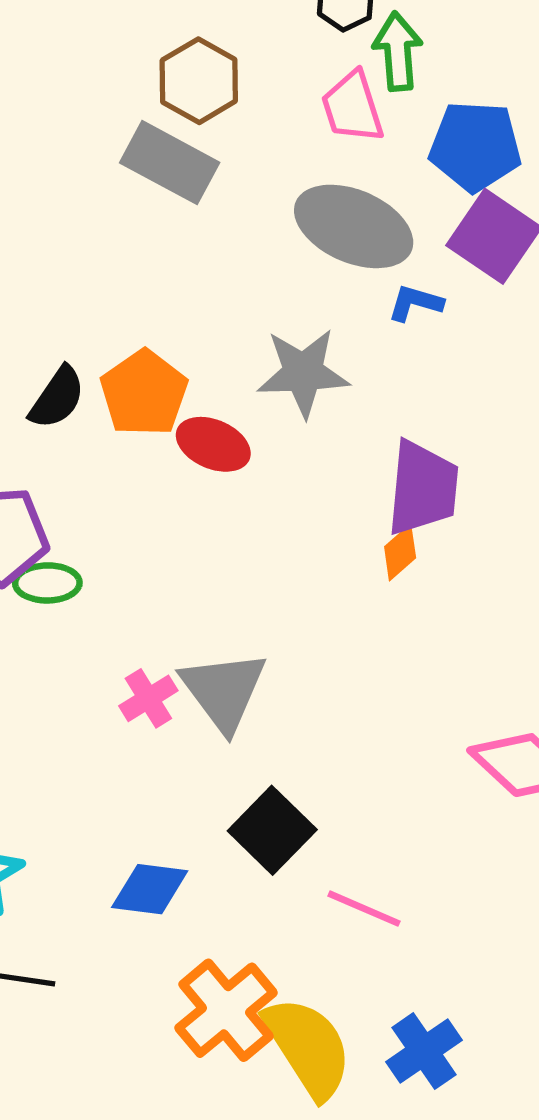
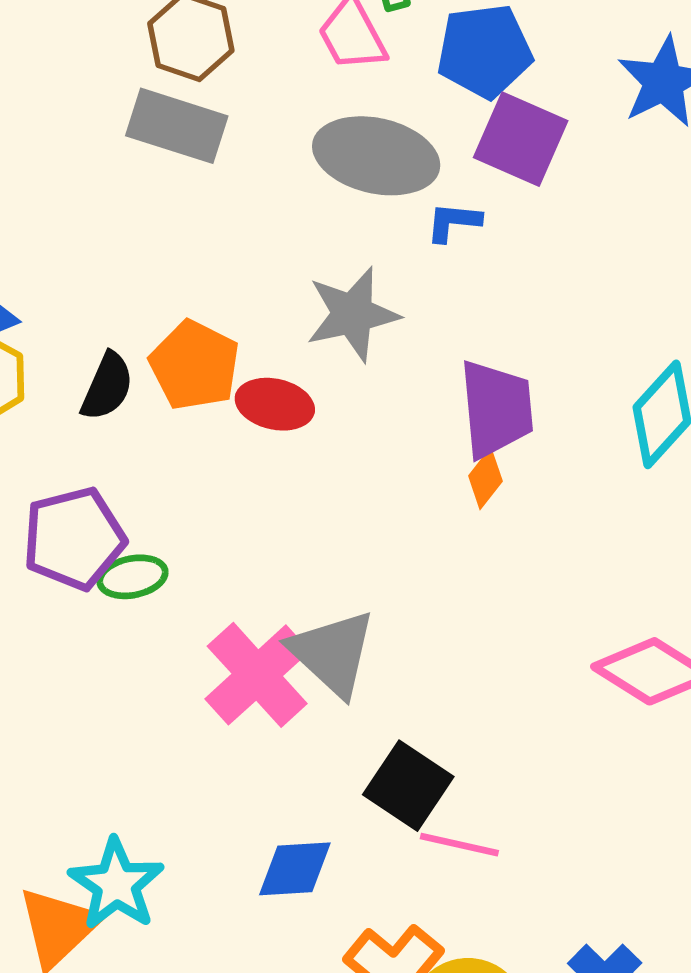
pink cross: (148, 698) -> (257, 675), size x1.8
pink line: (364, 909) -> (459, 845), moved

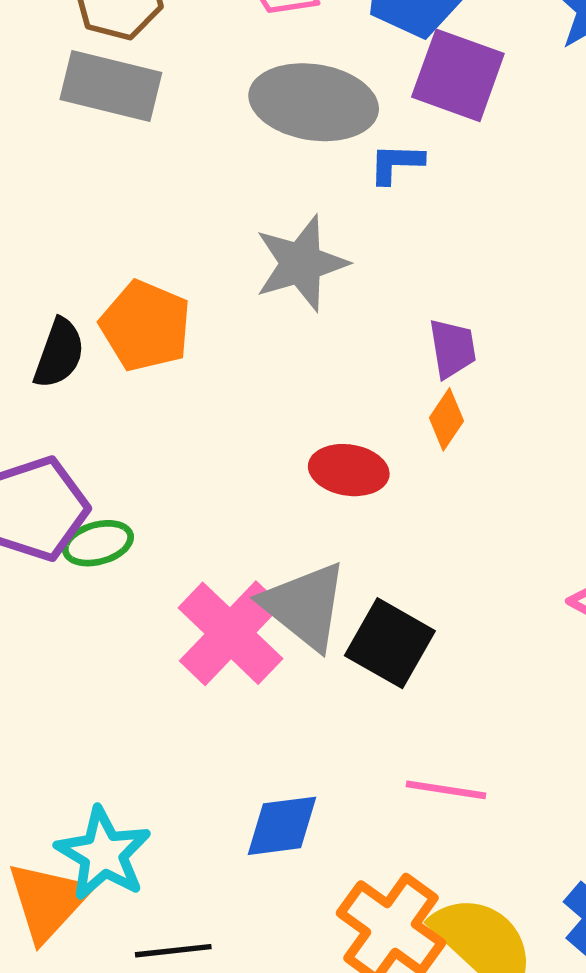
red ellipse: (275, 404) -> (349, 470), moved
purple trapezoid: (496, 409) -> (452, 349), size x0.6
black square: (408, 786) -> (390, 643), moved

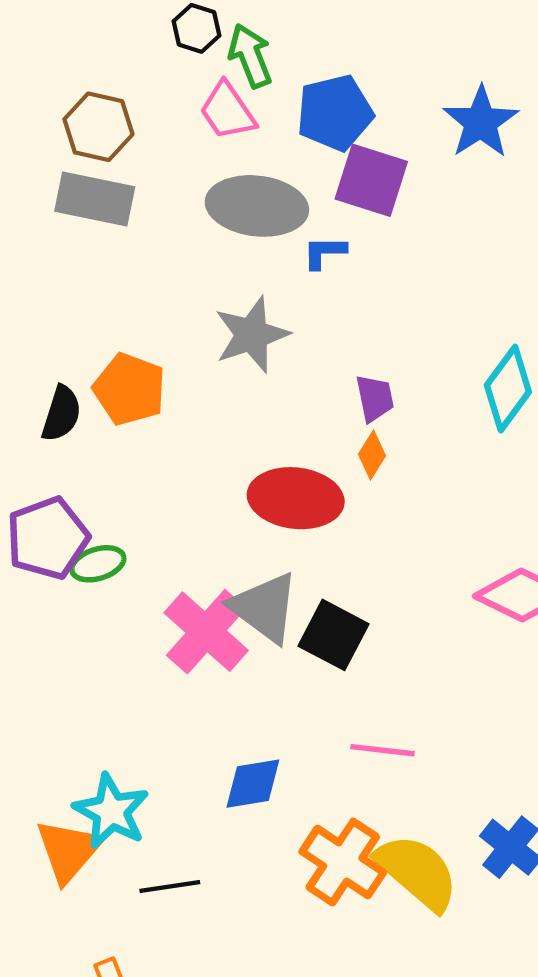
red ellipse: (349, 470) -> (296, 498), size x1.5

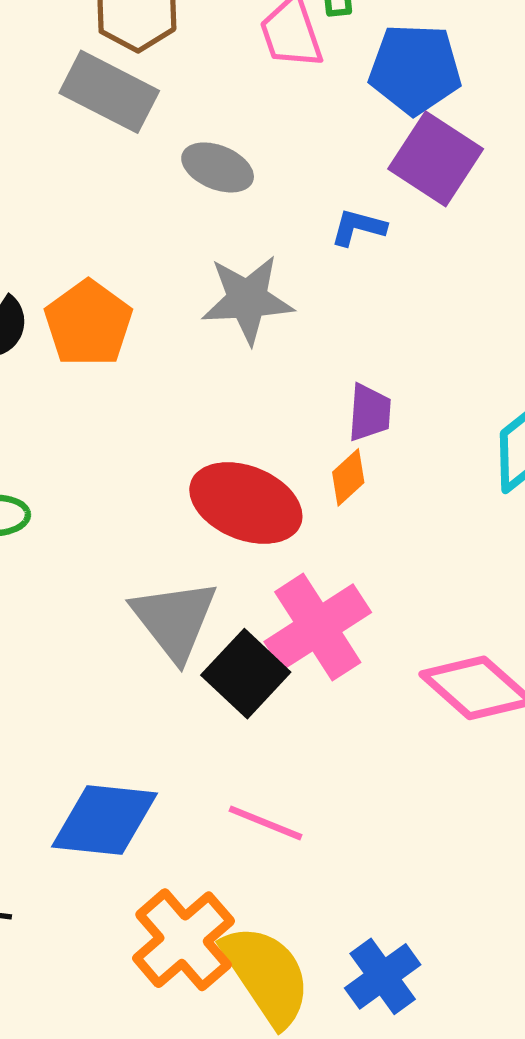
gray ellipse: (257, 206) -> (218, 167), moved, size x0.6
pink cross: (206, 632) -> (318, 627), moved
blue diamond: (253, 784) -> (105, 820), size x1.4

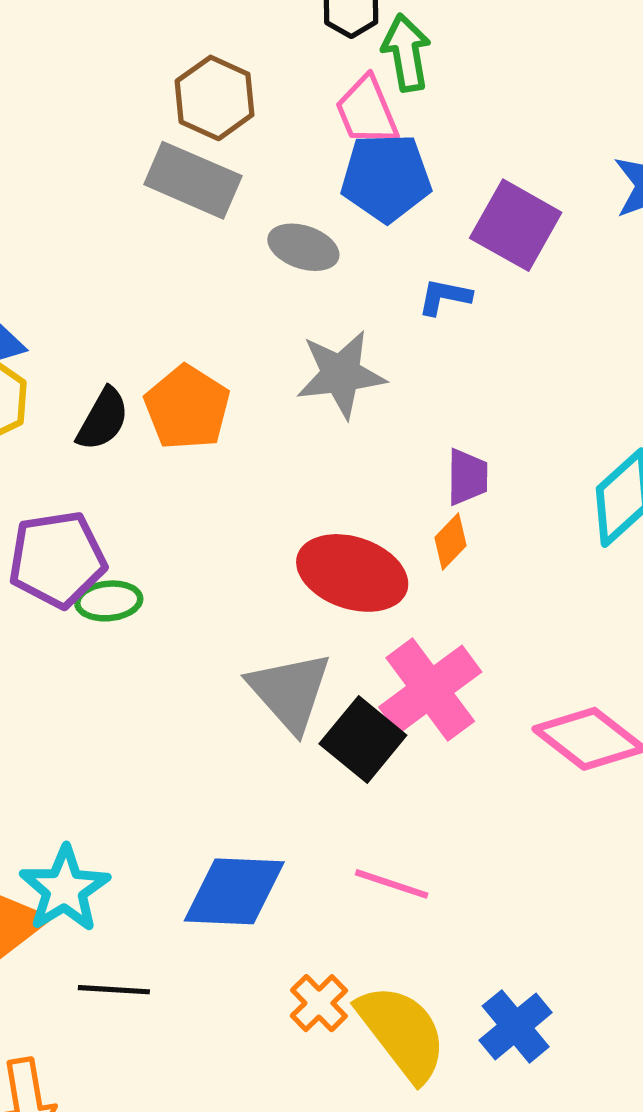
blue pentagon: (415, 69) -> (386, 178), moved
orange cross: (184, 940) -> (319, 1003), size x0.6

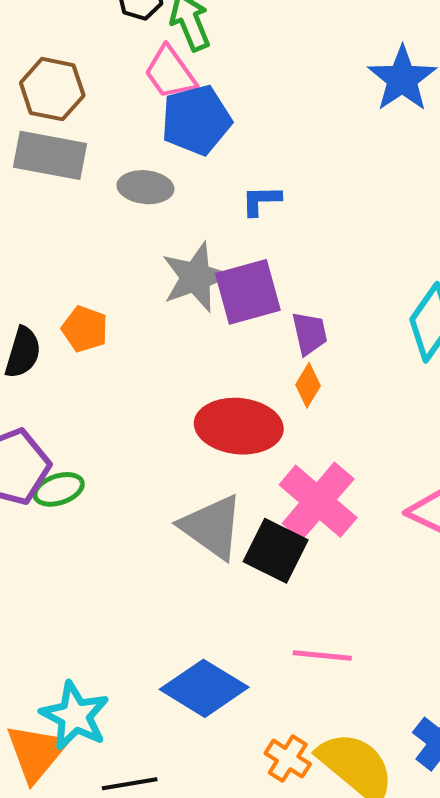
purple square: (516, 225) -> (248, 292), moved, turned -32
orange pentagon: (187, 408) -> (85, 329), size x0.7
blue diamond: (234, 891) -> (204, 688), turned 42

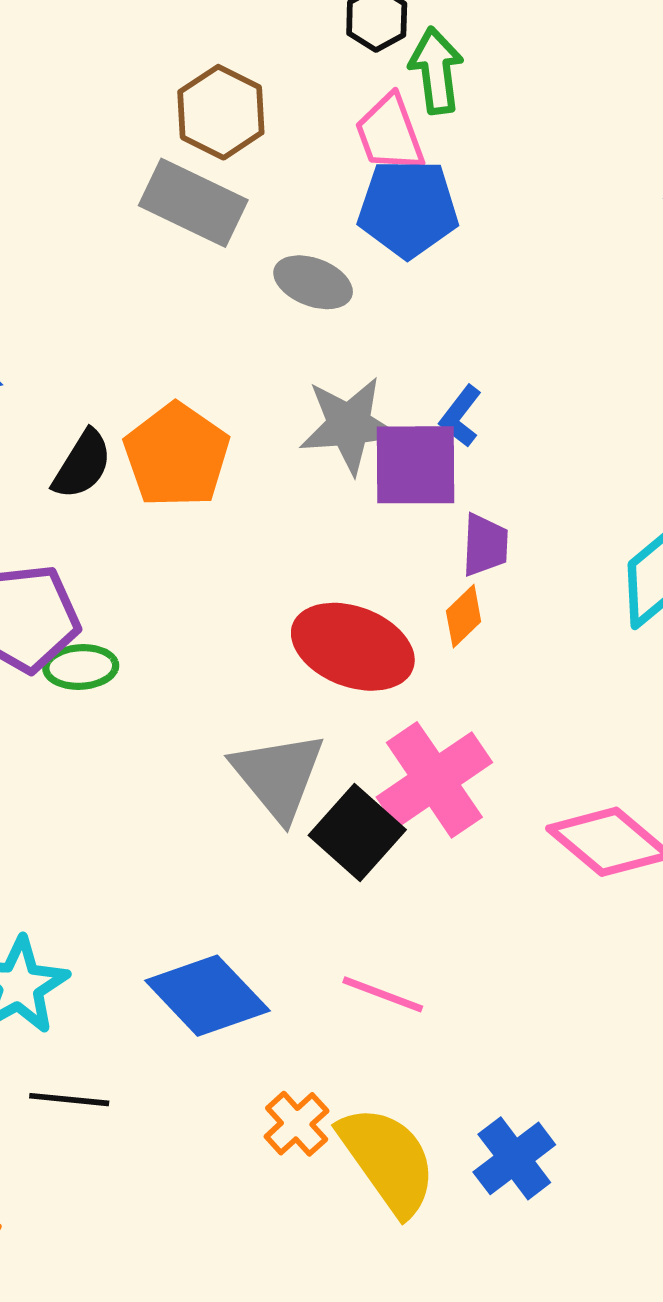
blue L-shape: (261, 200) -> (461, 416), moved, turned -66
orange pentagon: (85, 329) -> (177, 455), size x1.6

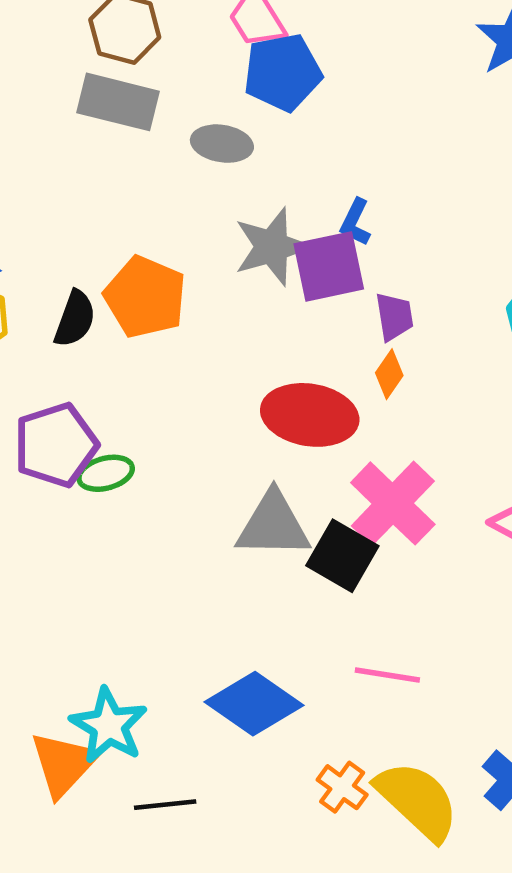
gray triangle: (278, 776) -> (273, 525), turned -38

